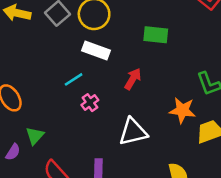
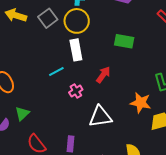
white rectangle: (96, 51) -> (76, 50), turned 55
pink cross: (90, 103) -> (76, 91), moved

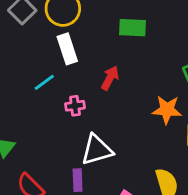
pink cross: (76, 91) -> (75, 106), turned 32
white triangle: (100, 117) -> (97, 150), moved

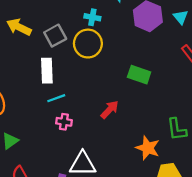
white rectangle: (67, 49) -> (47, 71), moved
pink cross: (75, 106) -> (64, 122), moved

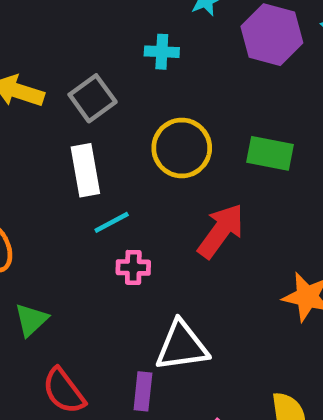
yellow circle: (88, 44) -> (182, 148), moved
red arrow: (110, 110) -> (221, 231), size x1.4

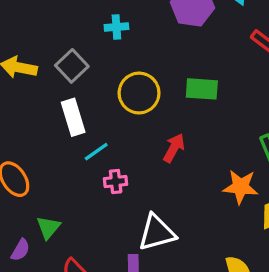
red arrow: (221, 231) -> (174, 148), size x0.7

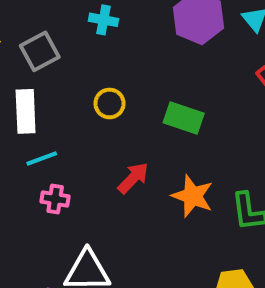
yellow circle: (139, 93) -> (110, 103), size x0.6
orange star: (241, 187) -> (193, 196), moved

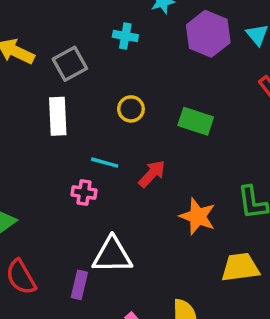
cyan line: (42, 158) -> (105, 163), moved, turned 36
orange star: (193, 196) -> (198, 216), moved

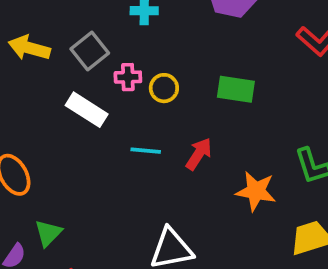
white rectangle: (58, 116) -> (87, 110), turned -45
pink cross: (84, 193) -> (128, 77), moved

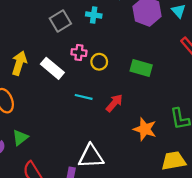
yellow arrow: (29, 48) -> (19, 63), moved, turned 85
gray square: (90, 51) -> (60, 21), moved

